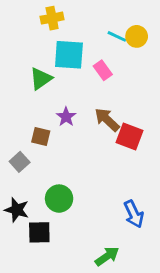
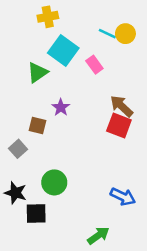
cyan square: (69, 55) -> (63, 50), turned 32
brown arrow: (107, 120) -> (122, 106), moved
blue arrow: (134, 214) -> (123, 197), turned -40

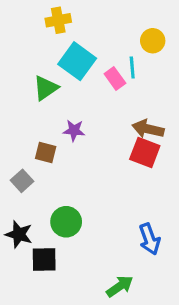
cyan line: (107, 34) -> (132, 68), moved, turned 60
brown arrow: (122, 106) -> (148, 129), turned -30
purple star: (61, 107) -> (74, 130), turned -30
blue arrow: (123, 197) -> (150, 239), turned 45

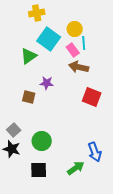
yellow circle: (153, 41) -> (75, 29), moved
brown arrow: (148, 129) -> (79, 67), moved
gray square: (22, 181) -> (14, 130), moved
black square: (44, 260) -> (39, 170), moved
green arrow: (120, 286) -> (76, 168), moved

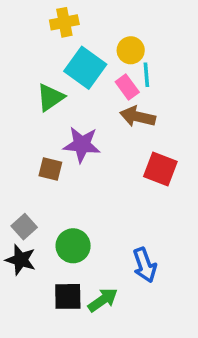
purple star: (47, 83) -> (82, 145), size x1.5
blue arrow: (95, 152) -> (145, 265), moved
green arrow: (76, 168) -> (103, 300), moved

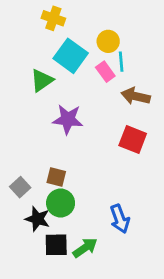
yellow cross: (64, 22) -> (53, 18), turned 30
brown arrow: (138, 117) -> (136, 96), moved
brown square: (50, 169) -> (56, 177), moved
black star: (21, 260) -> (37, 219), moved

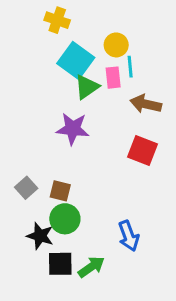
pink rectangle: (105, 72) -> (113, 78), turned 30
green triangle: (42, 80) -> (87, 87), moved
gray square: (20, 187) -> (26, 188), moved

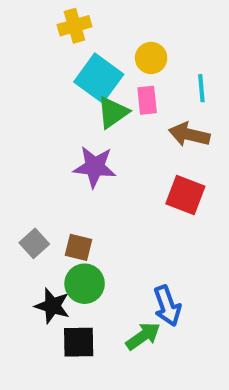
yellow cross: (57, 20) -> (74, 26), turned -35
cyan line: (130, 67) -> (201, 88), moved
green arrow: (91, 267) -> (143, 336), moved

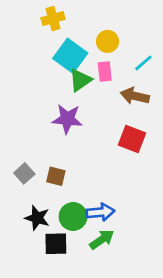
cyan line: (201, 88) -> (143, 63), turned 54
green circle: (85, 284) -> (73, 216), moved
blue arrow: (167, 306) -> (100, 212), moved, turned -76

